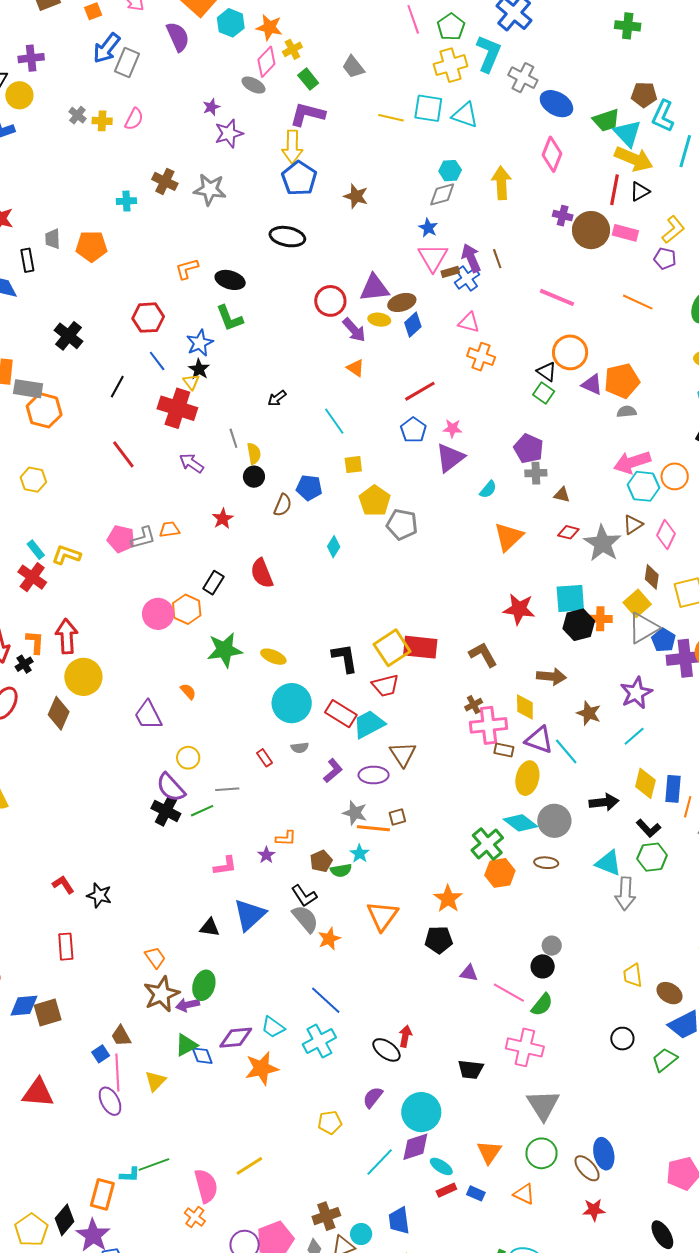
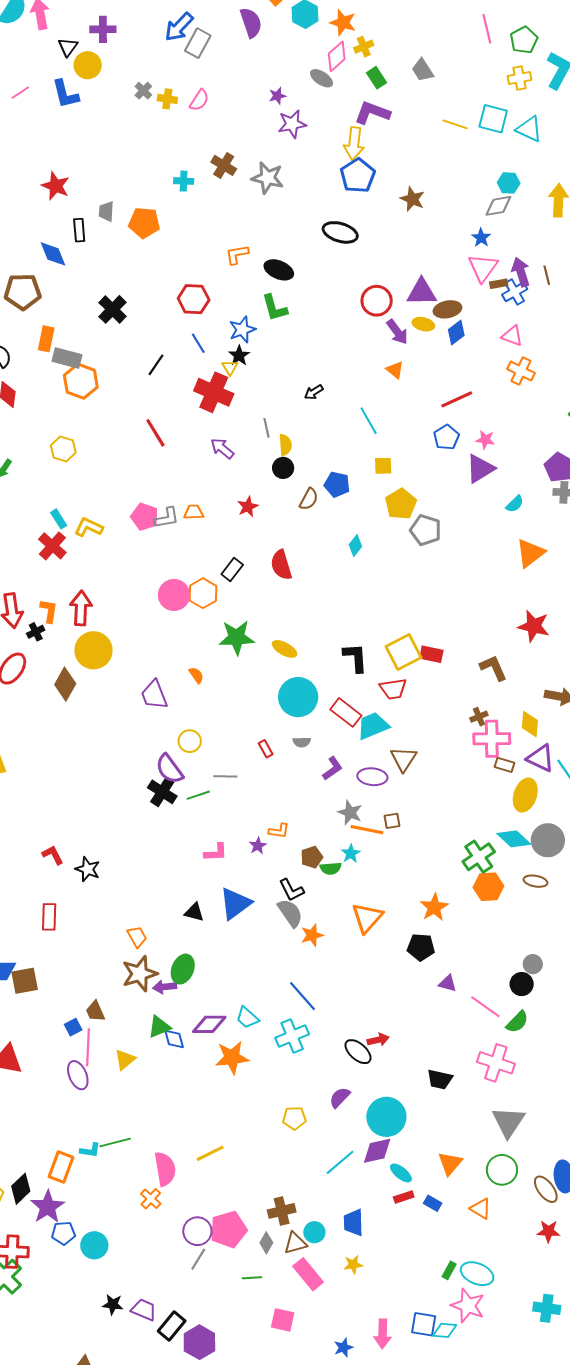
yellow cross: (450, 65) -> (520, 78), size x0.7
red rectangle: (420, 647) -> (431, 654), size x0.7
red arrow: (405, 1036) -> (378, 1040), turned 60

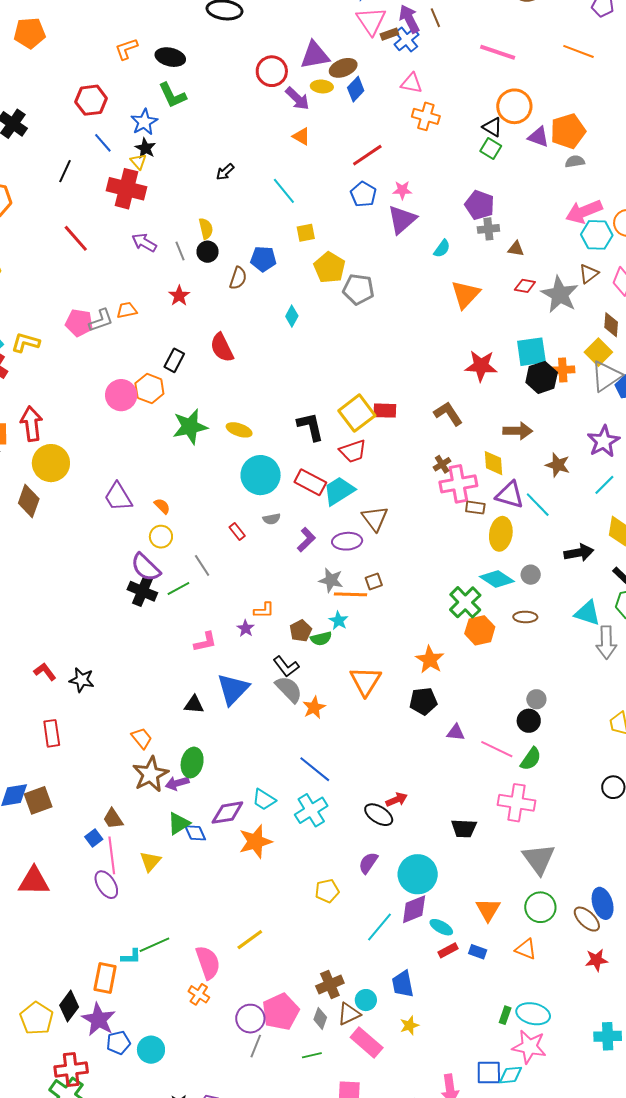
gray line: (266, 428) -> (180, 251), moved
orange semicircle: (196, 675) -> (162, 506), moved
gray line: (225, 776) -> (202, 565), turned 65
gray circle: (548, 840) -> (531, 575), size x0.6

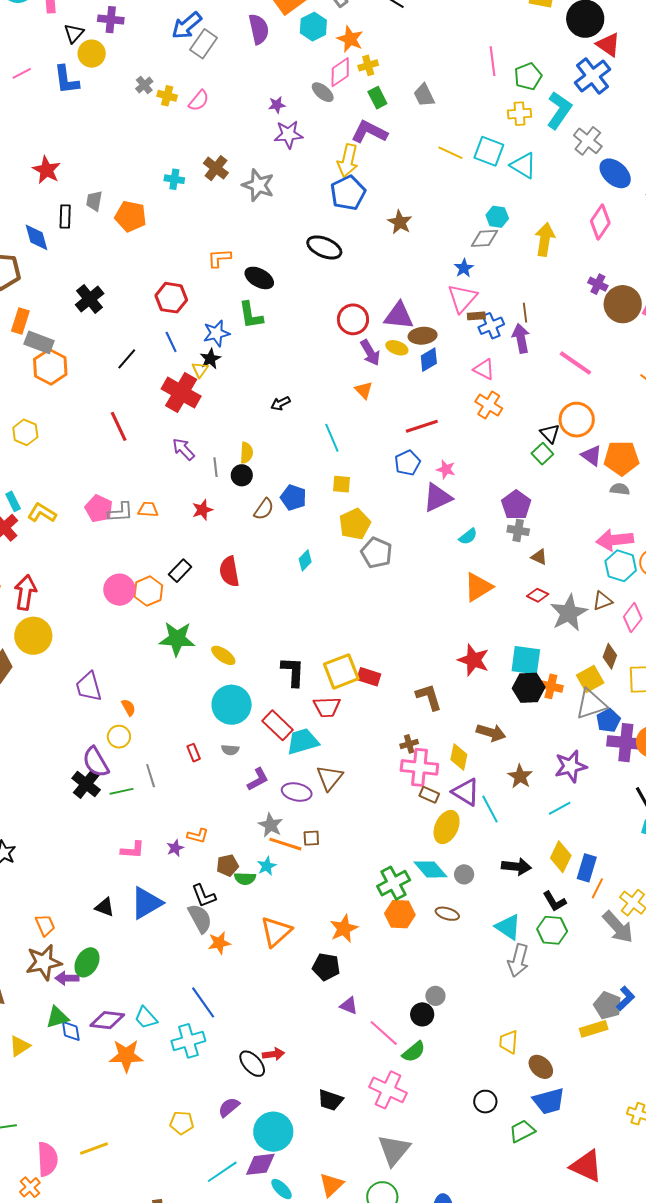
purple arrow: (409, 19) -> (521, 338), moved

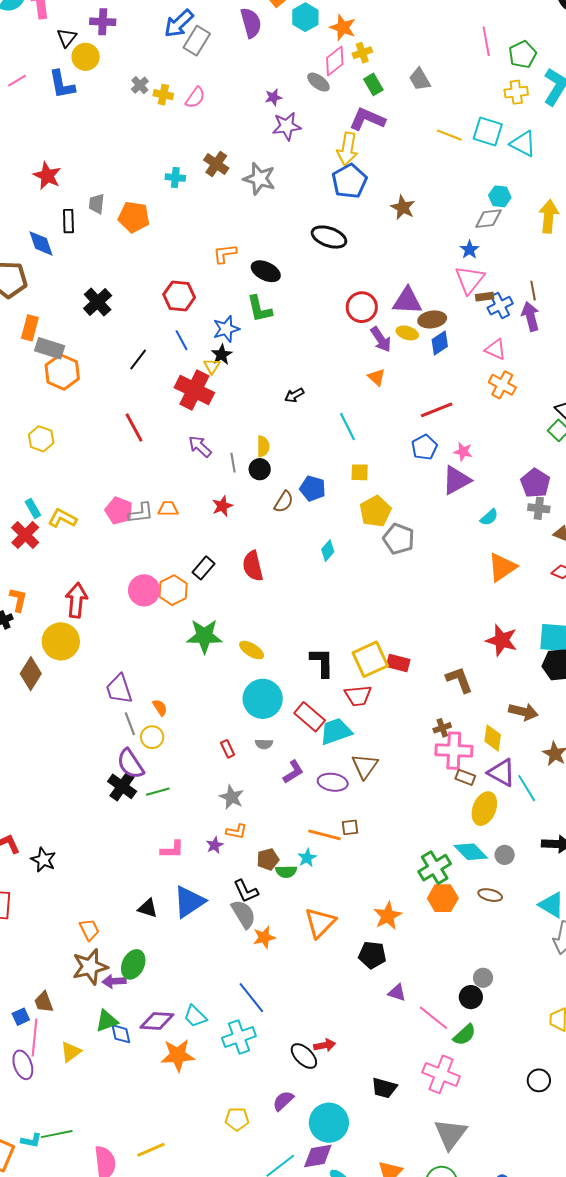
red arrow: (25, 592) -> (76, 600), moved
gray line: (151, 776) -> (130, 724), moved
gray star: (271, 825) -> (232, 797), moved

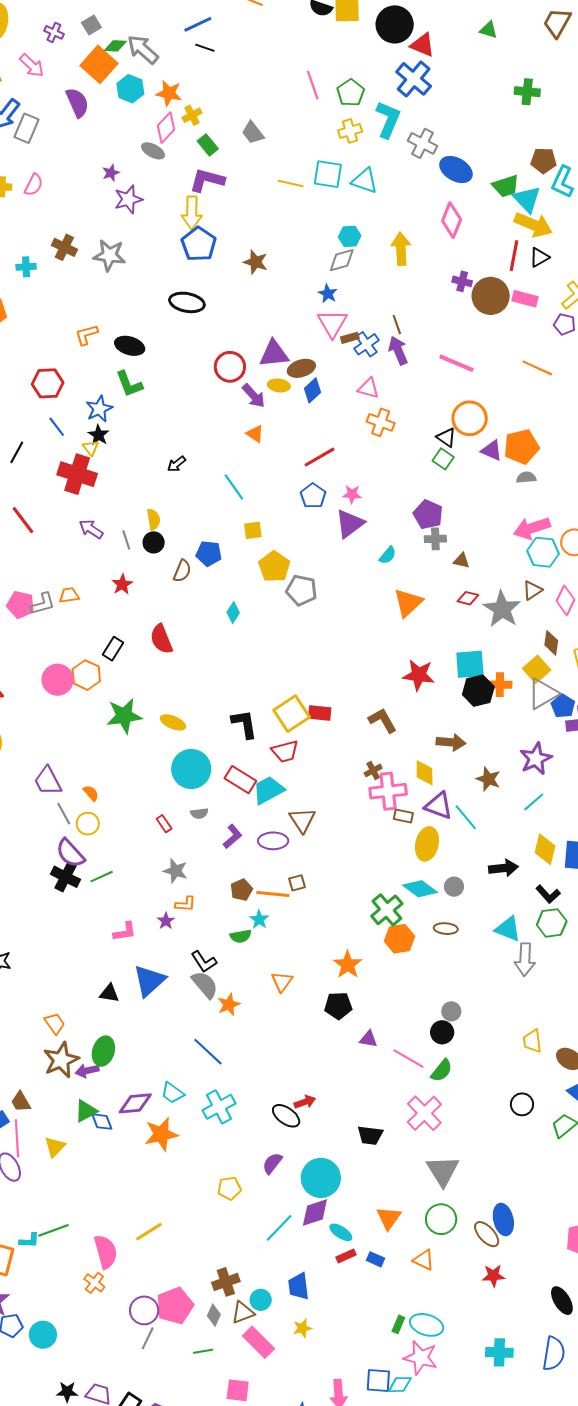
brown pentagon: (268, 859) -> (241, 890), moved
orange triangle: (320, 923) -> (282, 982), size x0.7
blue line: (251, 998) -> (208, 1052), moved
pink cross: (441, 1074) -> (424, 1113), turned 33

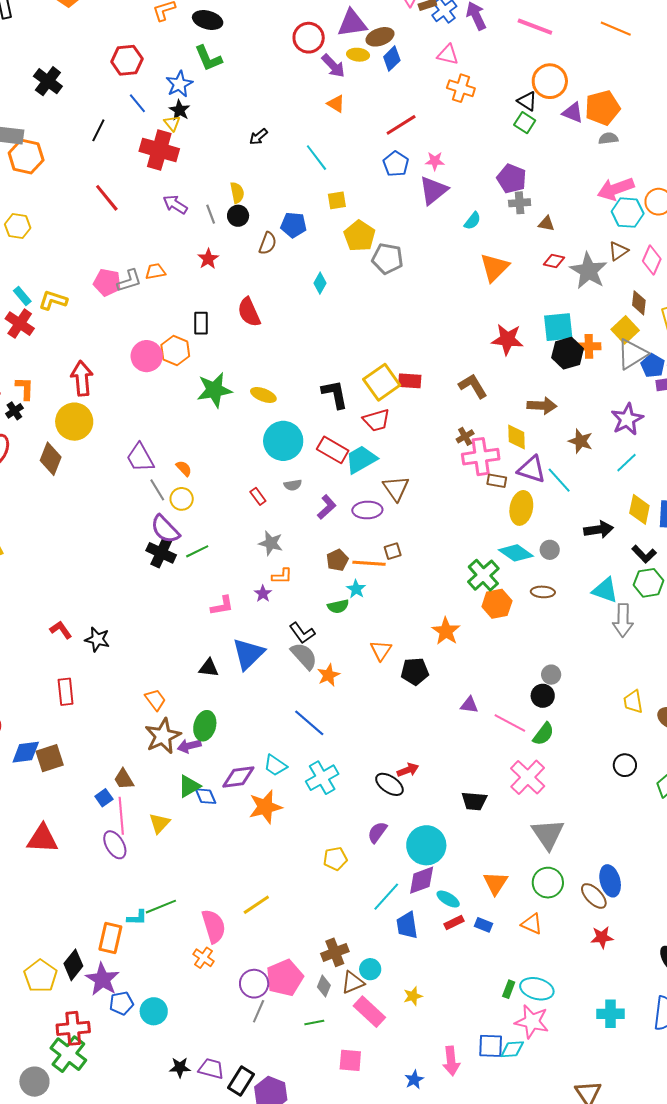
black rectangle: (113, 649) -> (201, 323), turned -30
black pentagon: (338, 1006) -> (415, 671), moved
blue trapezoid: (299, 1286) -> (407, 925), moved

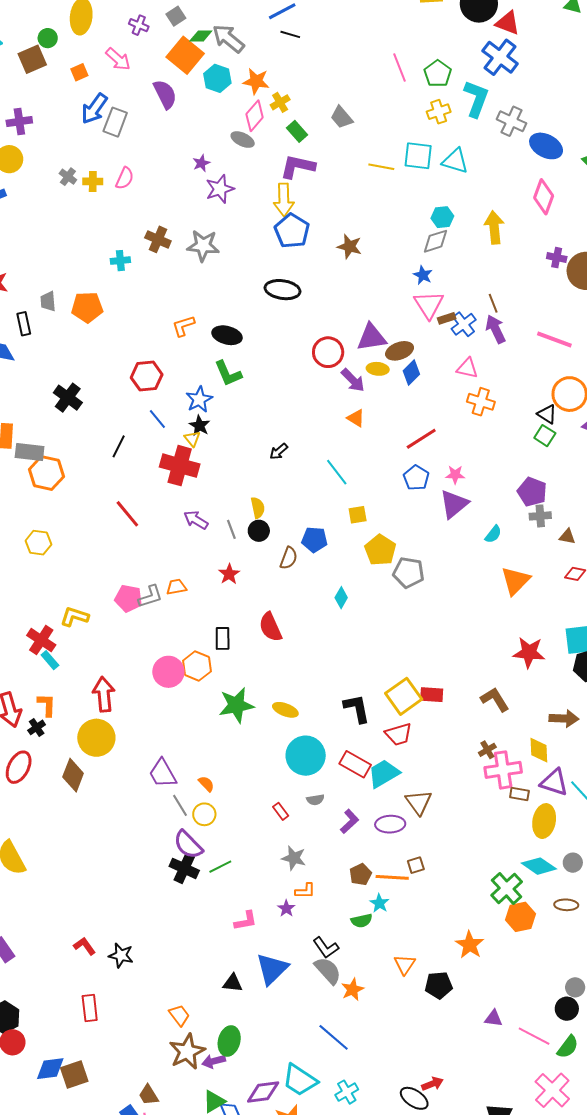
cyan rectangle: (22, 296) -> (50, 660), moved
cyan trapezoid: (275, 765) -> (300, 1080), size x1.5
cyan cross: (322, 778) -> (347, 1092), size x0.7

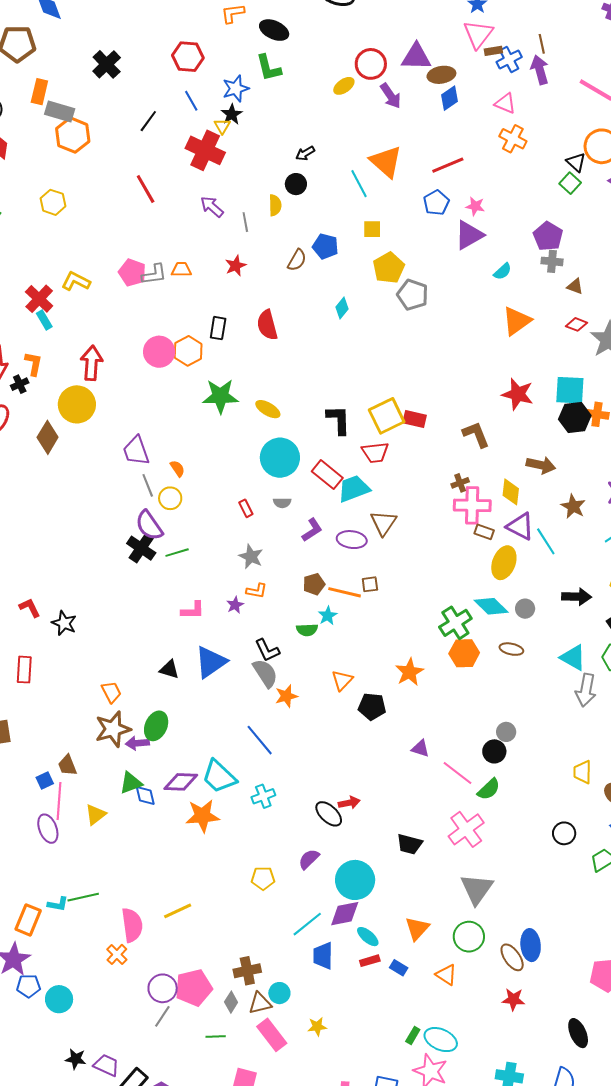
yellow ellipse: (378, 369) -> (344, 86), moved, turned -50
orange triangle: (356, 418) -> (386, 162), moved, size x1.8
black circle: (259, 531) -> (296, 184), moved

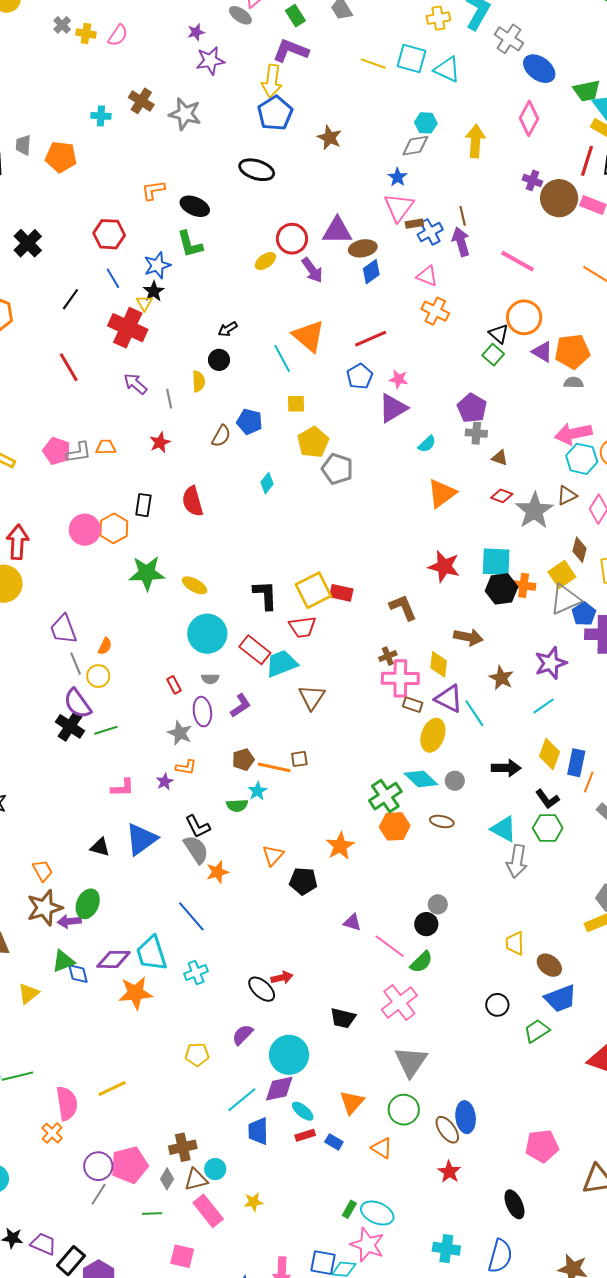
orange semicircle: (177, 469) -> (105, 646), turned 60
purple ellipse: (352, 540) -> (202, 712), moved, turned 76
cyan trapezoid: (219, 776) -> (151, 953), turned 30
red star: (513, 999) -> (449, 1172), turned 30

